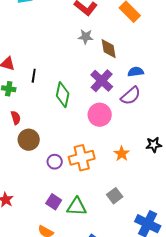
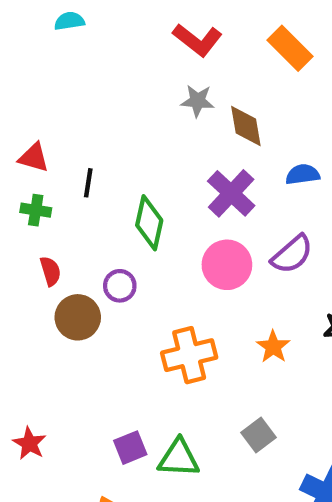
purple semicircle: (131, 96) -> (292, 254), moved
purple circle: (55, 162) -> (120, 286), moved
purple square: (54, 202) -> (130, 448), turned 35

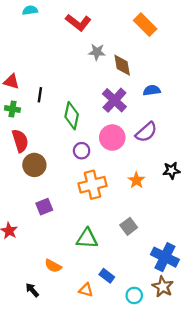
red L-shape: (198, 40) -> (78, 22), moved
red semicircle: (50, 271) -> (20, 141), size x1.5
purple circle: (120, 286) -> (82, 151), moved
purple square: (130, 448) -> (44, 207), moved

